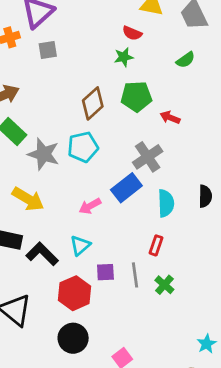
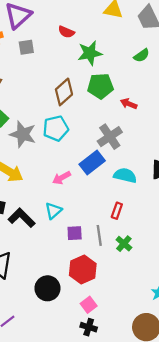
red semicircle: (132, 33) -> (66, 32), moved
green star: (124, 57) -> (90, 53), size x1.5
cyan semicircle: (166, 203) -> (125, 175), turned -75
red hexagon: (74, 293) -> (83, 270), moved

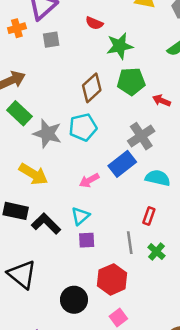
purple square: (75, 233) -> (87, 240), moved

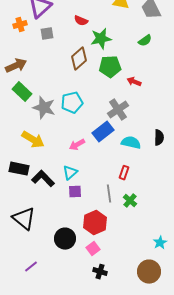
brown diamond: (92, 88) -> (79, 59), moved
pink square: (118, 317) -> (93, 249), moved

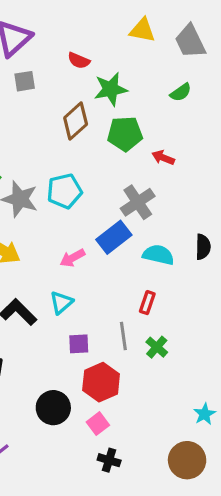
purple square: (75, 192) -> (79, 344), moved

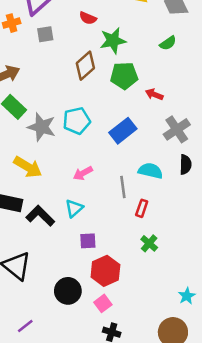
gray cross: (138, 202) -> (177, 129), moved
blue rectangle: (114, 237) -> (123, 131), moved
gray line: (123, 336) -> (123, 187), moved

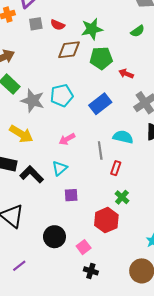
red semicircle: (88, 18) -> (58, 25), moved
brown diamond: (85, 66) -> (69, 50), turned 35
red hexagon: (105, 271) -> (106, 220), moved

